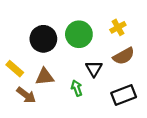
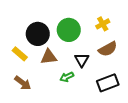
yellow rectangle: (15, 69) -> (20, 54), moved
brown triangle: (45, 77) -> (49, 57), moved
green arrow: (77, 88) -> (67, 77), turned -96

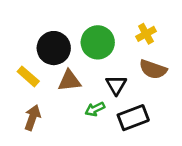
brown semicircle: (108, 49) -> (153, 69), turned 48
brown arrow: (23, 83) -> (32, 118), turned -108
black rectangle: (108, 83) -> (133, 118), moved

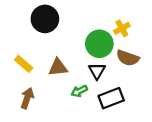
green circle: (98, 42) -> (99, 44), moved
black circle: (54, 48) -> (45, 19), moved

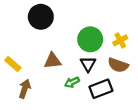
yellow cross: (122, 28) -> (120, 40), moved
brown semicircle: (128, 58) -> (118, 65), moved
yellow rectangle: (24, 64) -> (13, 64), moved

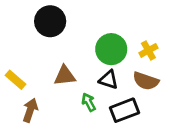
black triangle: (88, 64) -> (109, 80), turned -42
green arrow: (72, 82) -> (89, 102), turned 88

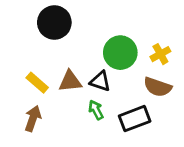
yellow rectangle: (16, 80) -> (37, 83), moved
black triangle: (109, 80) -> (100, 81), moved

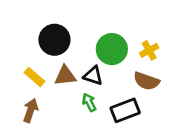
black circle: (54, 22) -> (54, 40), moved

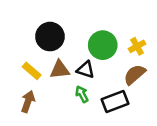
brown semicircle: (146, 81) -> (135, 75), turned 120

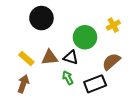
black circle: (50, 37) -> (41, 18), moved
yellow cross: (137, 46) -> (113, 25), moved

